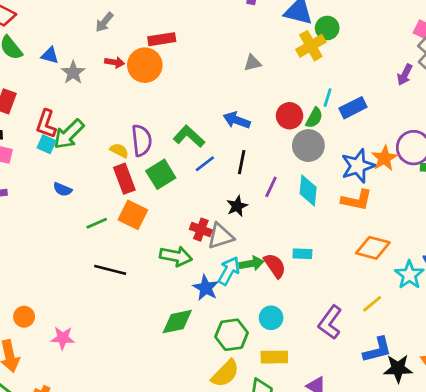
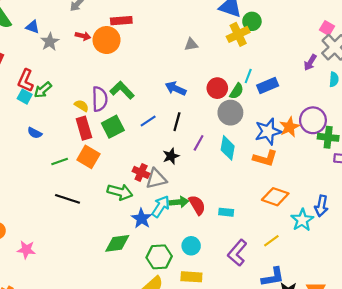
green arrow: (69, 134) -> (43, 90), size x0.7
green L-shape: (189, 136) -> (122, 90), moved
cyan rectangle: (302, 254) -> (226, 212), moved

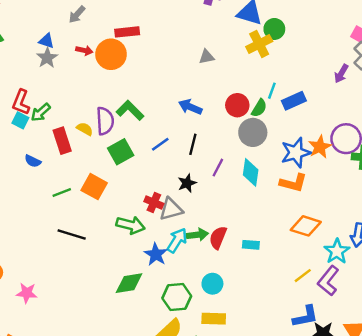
blue triangle: (32, 27) -> (46, 41), moved
red rectangle: (84, 128) -> (62, 141), moved
red semicircle: (197, 205) -> (218, 238), turned -126
purple L-shape: (237, 253) -> (328, 281), moved

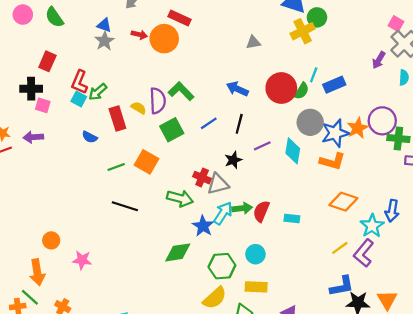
red rectangle: (127, 32) -> (180, 18), turned 30
red circle: (237, 105) -> (281, 88), size x1.4
gray circle: (253, 132) -> (310, 122), moved
purple line: (218, 168) -> (262, 146), turned 36

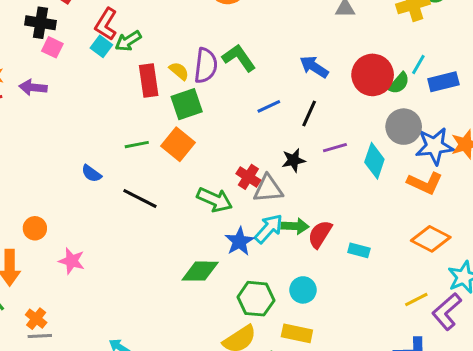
green square: (172, 130) -> (187, 104), moved
blue semicircle: (90, 137) -> (91, 173), moved

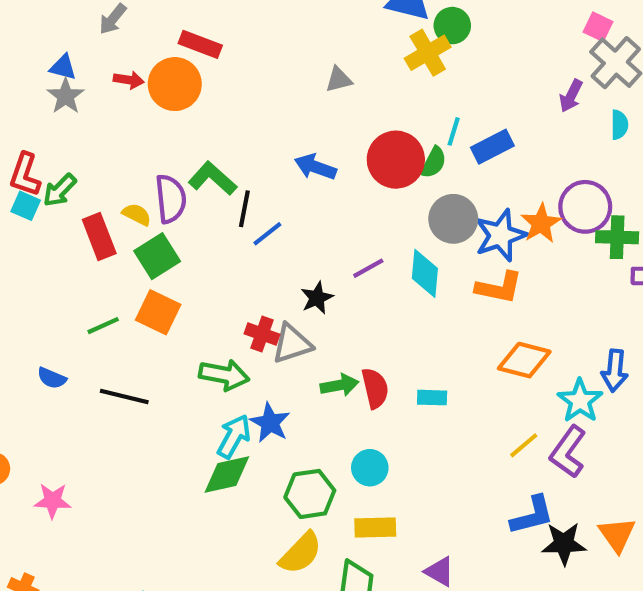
black line: (309, 113) -> (244, 209), moved
cyan arrow: (269, 229) -> (234, 436), moved
red semicircle: (320, 234) -> (375, 388), turned 148

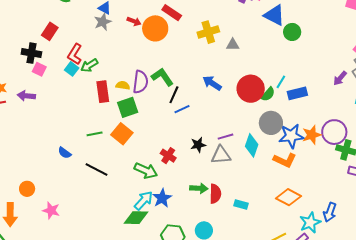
yellow cross: (428, 53) -> (208, 32), moved
yellow semicircle: (137, 214) -> (123, 85), turned -32
gray triangle: (292, 344) -> (221, 155), moved

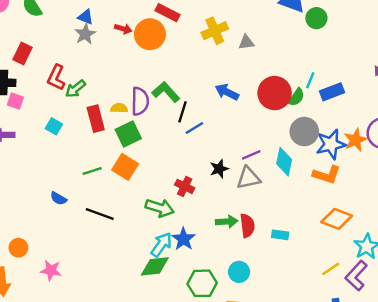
cyan square: (72, 69) -> (54, 126), moved

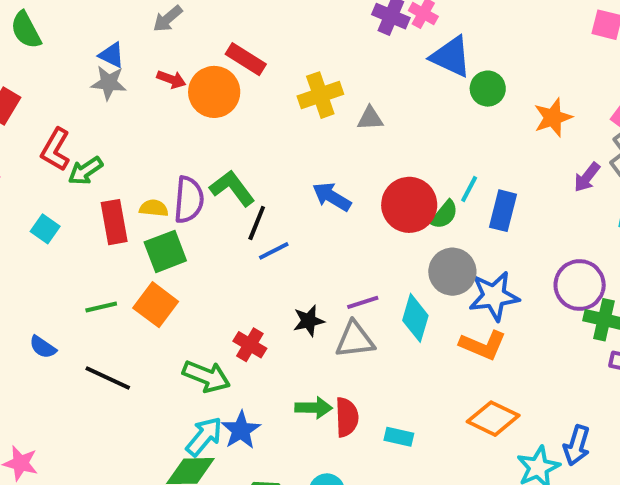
gray star: (85, 34) -> (109, 83), turned 30
blue rectangle: (332, 92) -> (503, 211), turned -60
orange star: (355, 140) -> (553, 117), moved

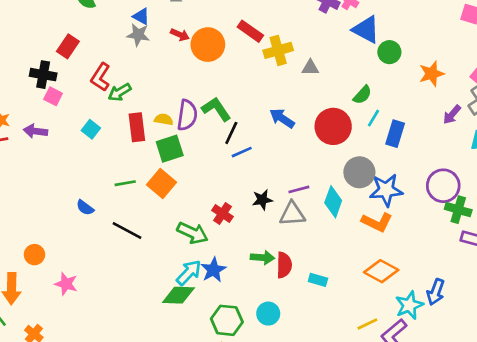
red rectangle: (246, 59) -> (250, 31), moved
green semicircle: (444, 215) -> (362, 95), moved

